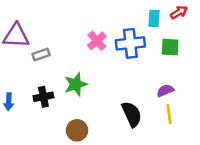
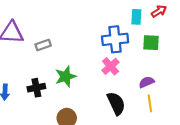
pink cross: (97, 41) -> (111, 66), moved
gray rectangle: (41, 55) -> (43, 45), moved

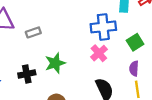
green square: (151, 43) -> (135, 42), moved, turned -35
purple semicircle: (147, 82) -> (134, 69), turned -64

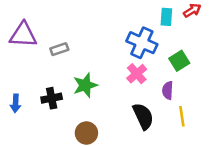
blue cross: (103, 27) -> (142, 43), turned 30
purple semicircle: (134, 69) -> (168, 90), moved

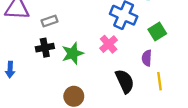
pink cross: (137, 74) -> (109, 44), moved
black cross: (52, 98) -> (45, 48), moved

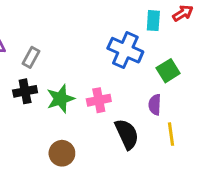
gray rectangle: (49, 21) -> (31, 57), turned -42
pink cross: (109, 44) -> (99, 100), moved, turned 30

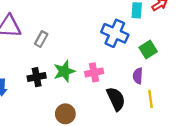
black cross: (25, 91) -> (37, 77), moved

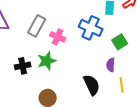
gray rectangle: (41, 39) -> (37, 26), moved, size x1.5
pink cross: (94, 72) -> (58, 37), moved, turned 35

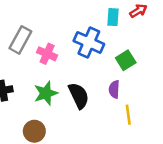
green star: (47, 61) -> (46, 93), moved
black semicircle: (92, 85) -> (79, 96), moved

